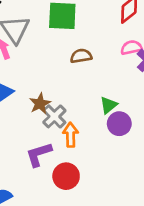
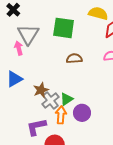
green triangle: (109, 105) -> (67, 99), moved
purple circle: (119, 124) -> (82, 113), moved

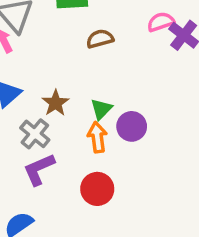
gray cross: (50, 100) -> (35, 134), moved
purple L-shape: (36, 127) -> (39, 169), moved

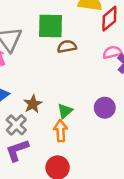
brown semicircle: (100, 39) -> (67, 47), moved
purple circle: (132, 126) -> (105, 108), moved

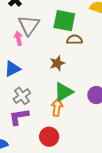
brown star: (33, 104) -> (57, 63), moved
green triangle: (65, 111) -> (63, 92), size x1.5

